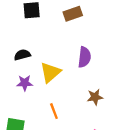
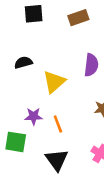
purple star: (25, 83) -> (34, 116), moved

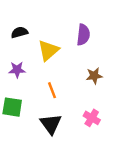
purple star: (34, 116) -> (17, 70), moved

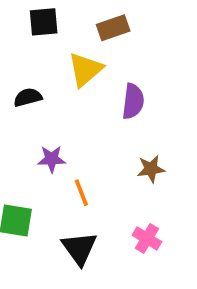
yellow triangle: (48, 50) -> (85, 70), moved
purple star: (17, 70) -> (52, 159), moved

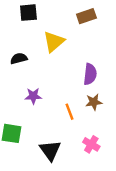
brown rectangle: (113, 28) -> (86, 16), moved
purple semicircle: (133, 101) -> (90, 74), moved
orange line: (81, 193) -> (70, 112), moved

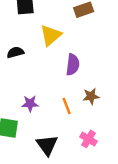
purple semicircle: (90, 74) -> (73, 65), moved
purple star: (33, 96) -> (30, 104), moved

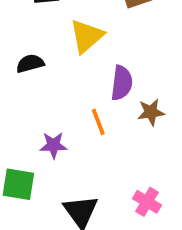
brown star: (91, 96) -> (151, 112), moved
orange line: (67, 106) -> (98, 122), moved

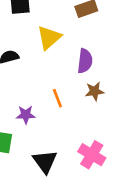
purple semicircle: (122, 83) -> (85, 61), moved
pink cross: (147, 202) -> (92, 155), size x1.4

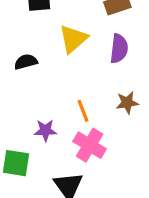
purple semicircle: (85, 61) -> (119, 49), moved
pink cross: (92, 155) -> (90, 145), moved

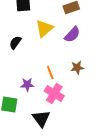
purple semicircle: (119, 49) -> (72, 35), turned 36
black semicircle: (26, 62) -> (15, 43), turned -40

